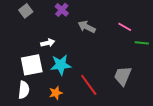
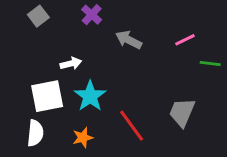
pink line: (125, 27) -> (185, 40), turned -56
cyan star: (61, 65) -> (90, 96), turned -30

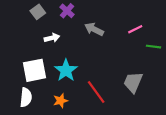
gray square: (38, 16) -> (38, 12), moved
white arrow: (71, 63) -> (52, 38), moved

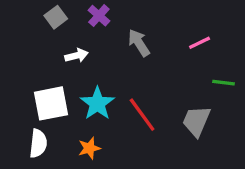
gray arrow: (94, 29) -> (139, 43), turned 30
green line: (154, 47) -> (224, 83), moved
red line: (96, 92) -> (142, 115), moved

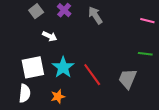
gray arrow: (139, 43) -> (95, 15), moved
pink line: (200, 43) -> (147, 21), moved, turned 40
white arrow: (77, 56) -> (50, 36), turned 40

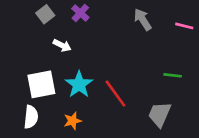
gray arrow: (95, 15) -> (143, 19), moved
green line: (145, 54) -> (173, 75), moved
gray trapezoid: (128, 79) -> (160, 114), moved

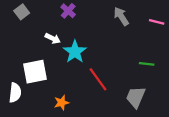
gray square: (45, 14) -> (22, 12), moved
cyan star: (79, 84) -> (75, 52), moved
white semicircle: (31, 117) -> (15, 93), moved

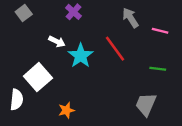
pink line: (157, 22) -> (160, 31), moved
white square: (35, 72) -> (38, 77), turned -30
red line: (98, 79) -> (115, 49), moved

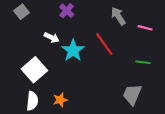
white semicircle: (17, 100) -> (32, 101), moved

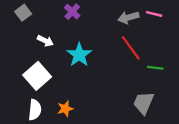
gray arrow: (118, 16) -> (128, 17), turned -72
pink line: (145, 28) -> (154, 14), moved
white arrow: (52, 38) -> (45, 41), moved
red line: (104, 44) -> (131, 48), moved

